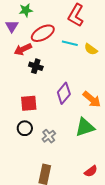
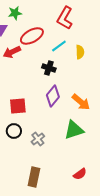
cyan line: (70, 43) -> (59, 46), turned -49
yellow semicircle: (91, 49) -> (80, 52), turned -128
black cross: (36, 66) -> (49, 68), moved

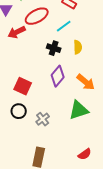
yellow semicircle: (80, 52) -> (78, 47), moved
red square: (18, 106) -> (23, 86), turned 30

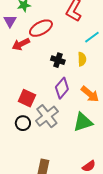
cyan line: (64, 26) -> (92, 37), moved
gray cross: (43, 119) -> (47, 116), moved, size x1.6

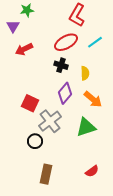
red ellipse: (41, 28) -> (66, 42), moved
yellow semicircle: (82, 59) -> (85, 73), moved
black circle: (23, 123) -> (35, 141), moved

